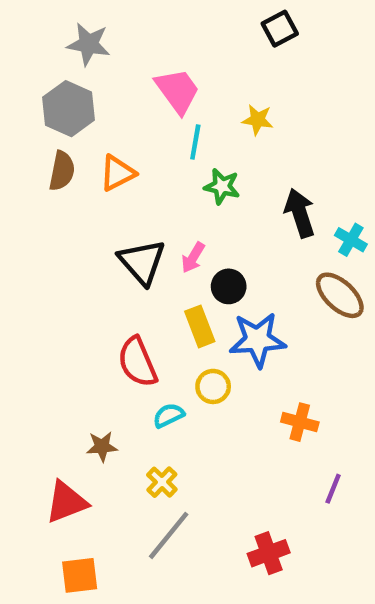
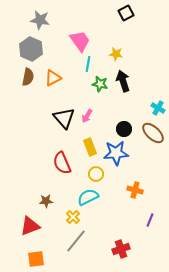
black arrow: (300, 213) -> (123, 81), moved
black circle: (229, 286) -> (124, 129), moved
cyan semicircle: (169, 415) -> (88, 197), moved, size x1.5

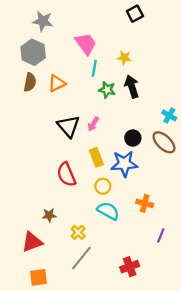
cyan semicircle: (88, 197) -> (108, 211), moved, turned 55

